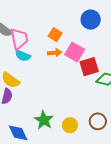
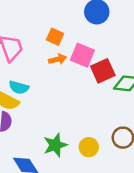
cyan semicircle: (23, 56) -> (19, 87), moved
green star: (44, 120) -> (55, 145), turned 30

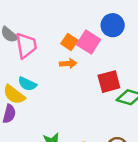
pink square: (82, 55) -> (89, 42), moved

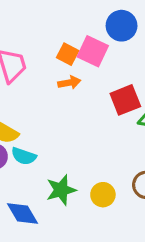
cyan semicircle: (27, 84) -> (24, 156), moved

